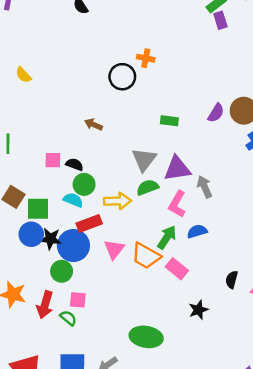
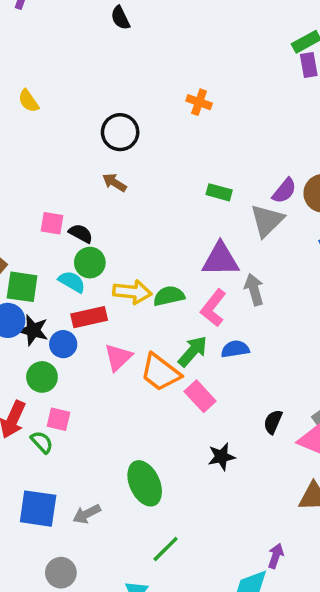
black circle: (122, 77) -> (120, 132), moved
gray triangle: (144, 160) -> (267, 221), moved
green semicircle: (147, 187) -> (169, 296), moved
blue circle: (73, 246) -> (63, 344), size x0.6
green ellipse: (146, 337) -> (145, 483), turned 48

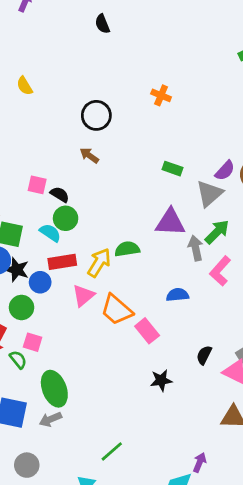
yellow arrow: (132, 292) -> (99, 263), moved, turned -68
pink L-shape: (213, 308) -> (220, 271), moved
green arrow: (193, 351) -> (217, 232), moved
green ellipse: (145, 483) -> (54, 389), moved

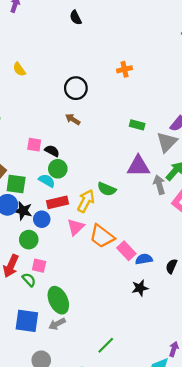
orange cross: (161, 95) -> (125, 69), turned -32
green semicircle: (127, 249) -> (107, 189), turned -144
blue semicircle: (178, 295) -> (144, 259), moved

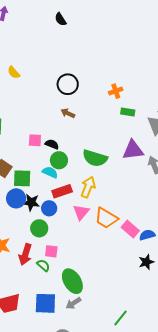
orange cross: (125, 69) -> (116, 91), moved
green semicircle: (107, 189) -> (95, 158), moved, size x1.4

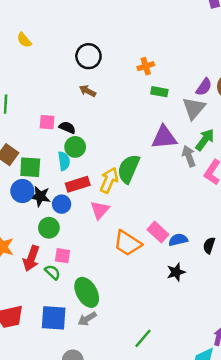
green semicircle: (95, 158) -> (129, 169), moved, turned 95
cyan semicircle: (50, 172) -> (64, 161), turned 56
orange trapezoid: (106, 218) -> (128, 243), moved

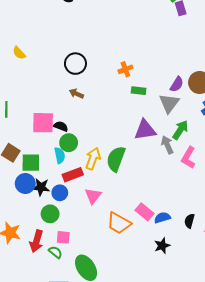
pink square: (47, 122) -> (43, 123), size x1.6
yellow arrow: (109, 180) -> (93, 159), moved

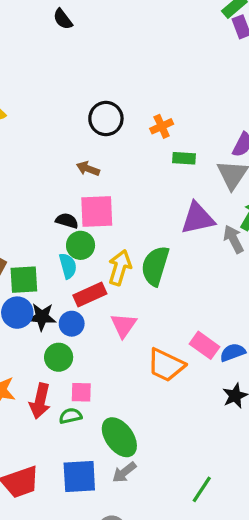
black circle: (75, 64) -> (106, 119), moved
pink square: (43, 123) -> (97, 211), moved
green semicircle: (55, 252) -> (70, 416), turned -48

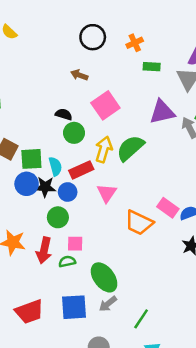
pink square: (97, 211) -> (105, 105), moved, turned -32
cyan semicircle: (68, 266) -> (55, 166), moved
green semicircle: (155, 266) -> (130, 148), turned 32
green line: (202, 489) -> (141, 319), moved

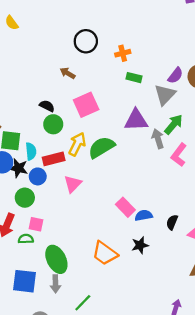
orange trapezoid: (139, 223) -> (105, 253), moved
gray arrow: (108, 304) -> (55, 284), turned -63

